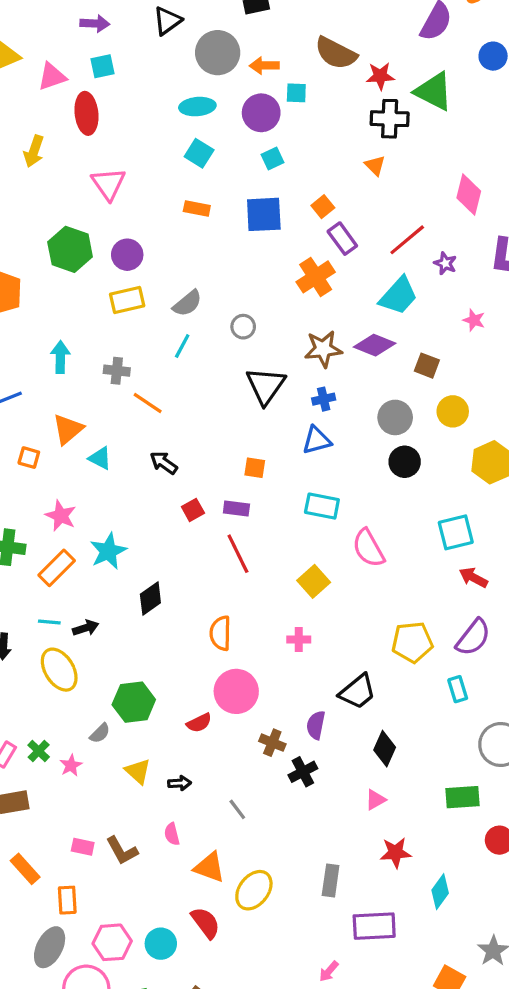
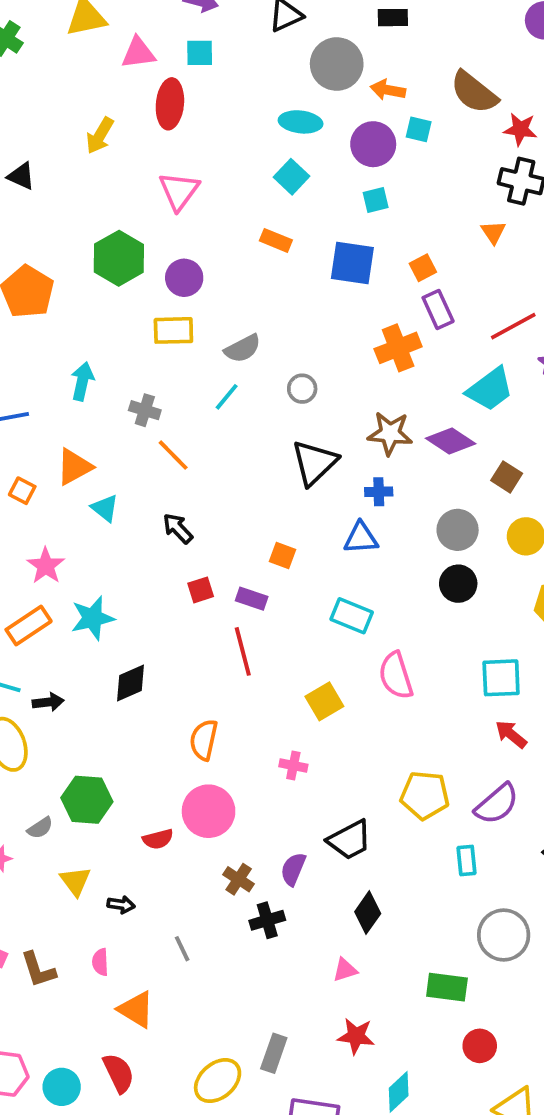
yellow ellipse: (254, 890) -> (218, 1081), moved

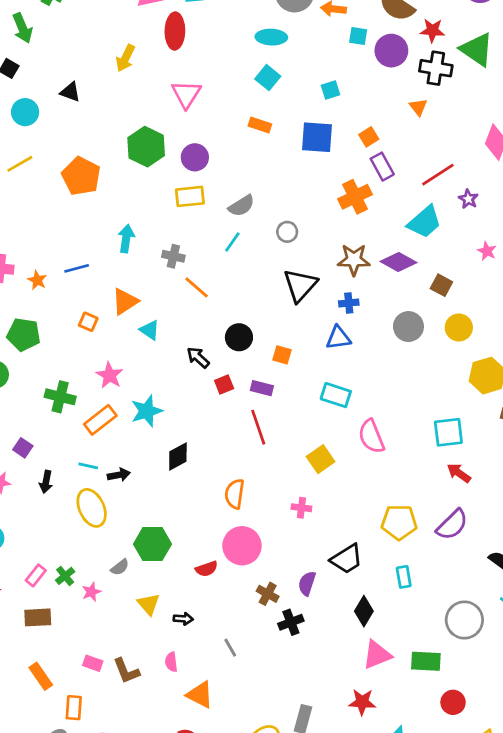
purple circle: (373, 144) -> (391, 51), moved
black arrow: (178, 528) -> (198, 357), moved
black circle: (458, 584) -> (239, 337), moved
cyan rectangle: (467, 861) -> (404, 577), moved
pink triangle: (345, 970) -> (377, 655), moved, size x1.6

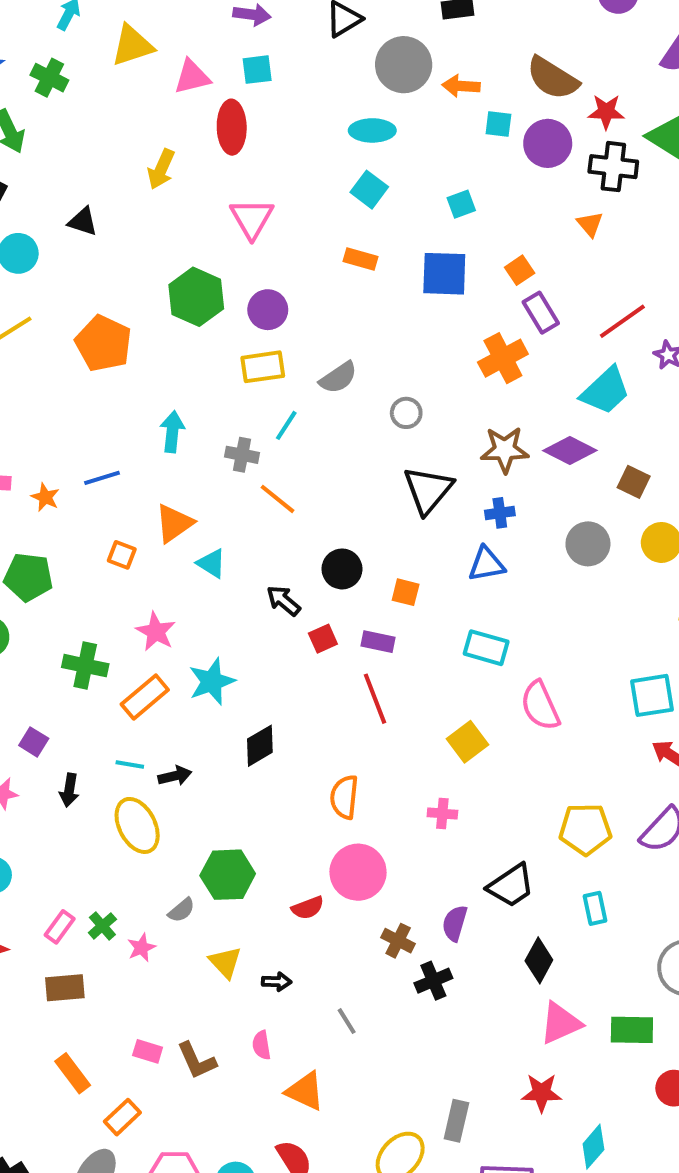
cyan line: (232, 242) -> (286, 425), moved
orange rectangle: (74, 708) -> (122, 1117), turned 45

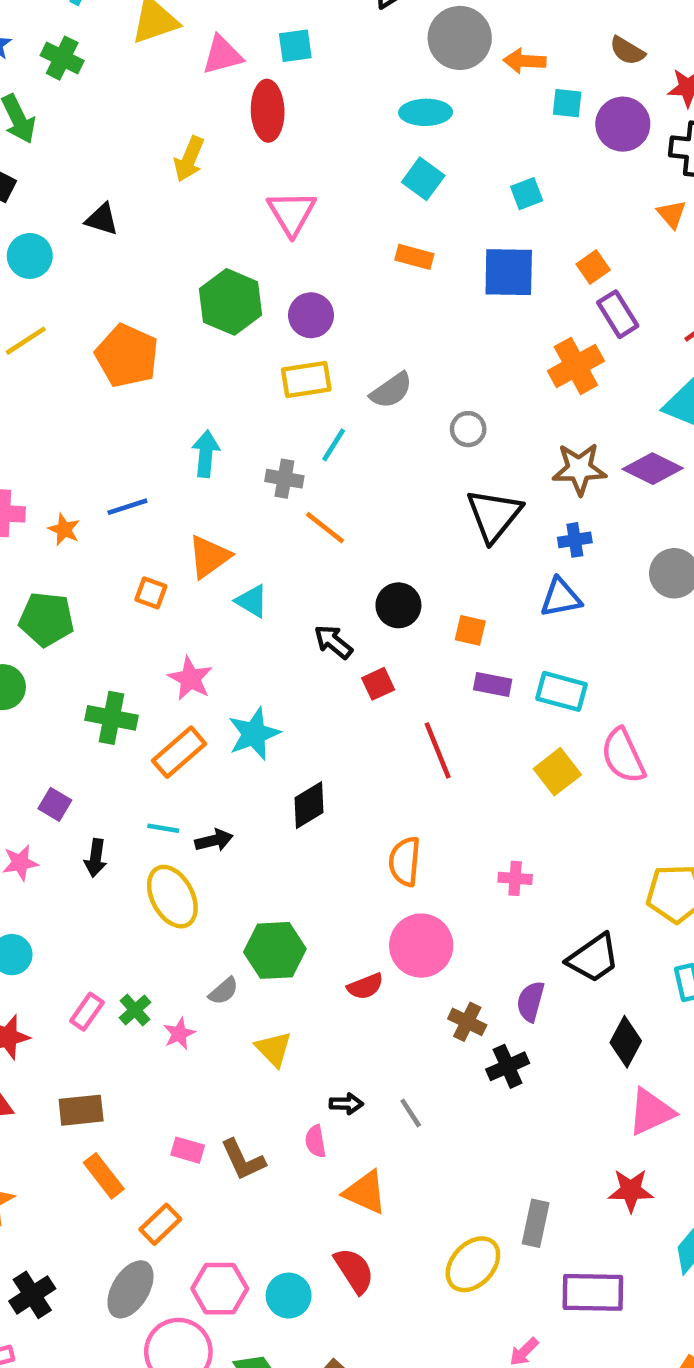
brown semicircle: (553, 78) -> (627, 51), size x0.6
purple rectangle: (378, 642) -> (493, 685), moved
yellow square: (468, 742) -> (557, 772), moved
black arrow: (277, 982) -> (346, 1104), moved
brown rectangle: (65, 988) -> (81, 1110), moved

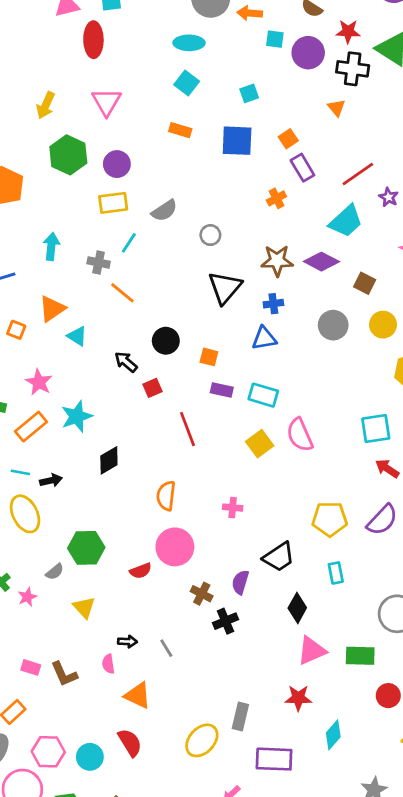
yellow arrow: (189, 159) -> (46, 105), moved
orange cross: (576, 366) -> (276, 198), size x0.6

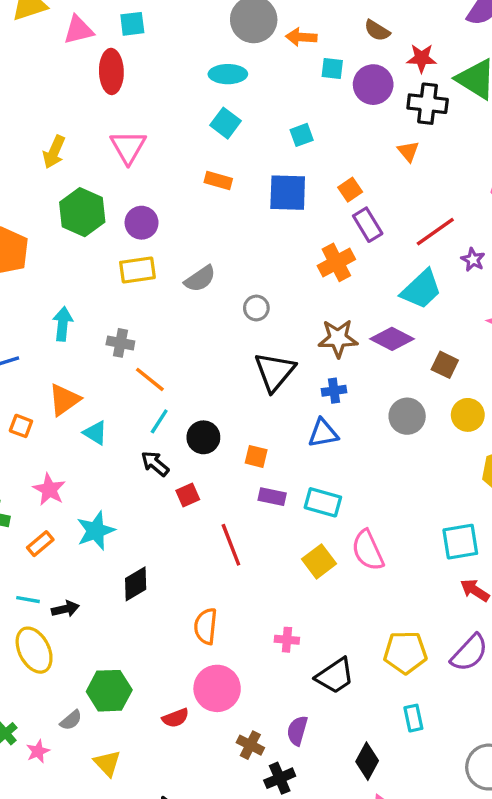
orange cross: (276, 198) -> (336, 262), size x1.5
cyan line: (129, 243) -> (159, 421), moved
orange rectangle: (31, 427) -> (40, 544), size x0.7
black trapezoid: (279, 557) -> (335, 676), moved

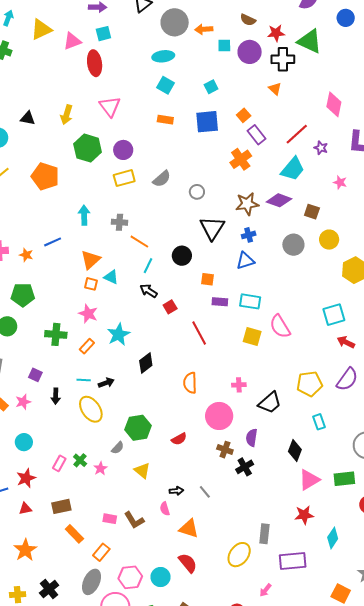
orange square: (21, 426) -> (91, 284), moved
black circle: (203, 437) -> (182, 256), moved
yellow square: (319, 561) -> (252, 336), turned -30
pink circle: (217, 688) -> (219, 416), moved

